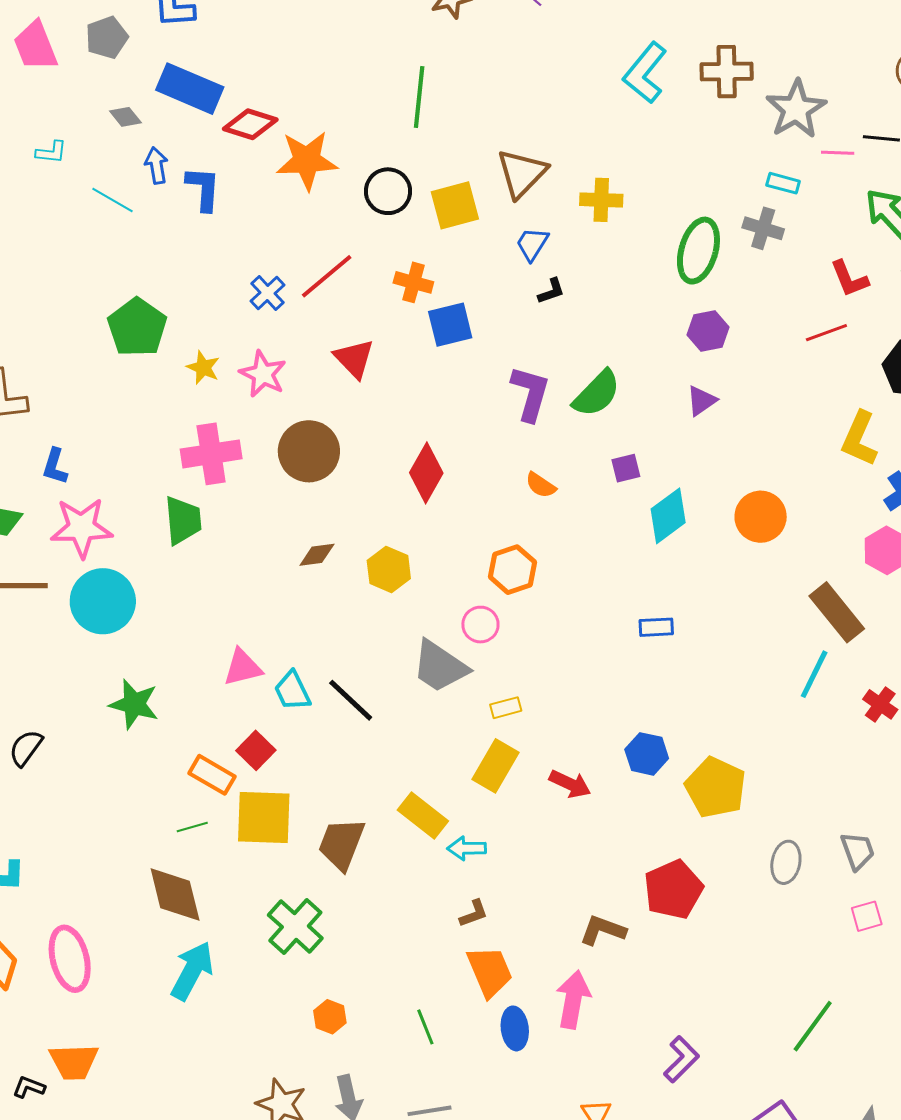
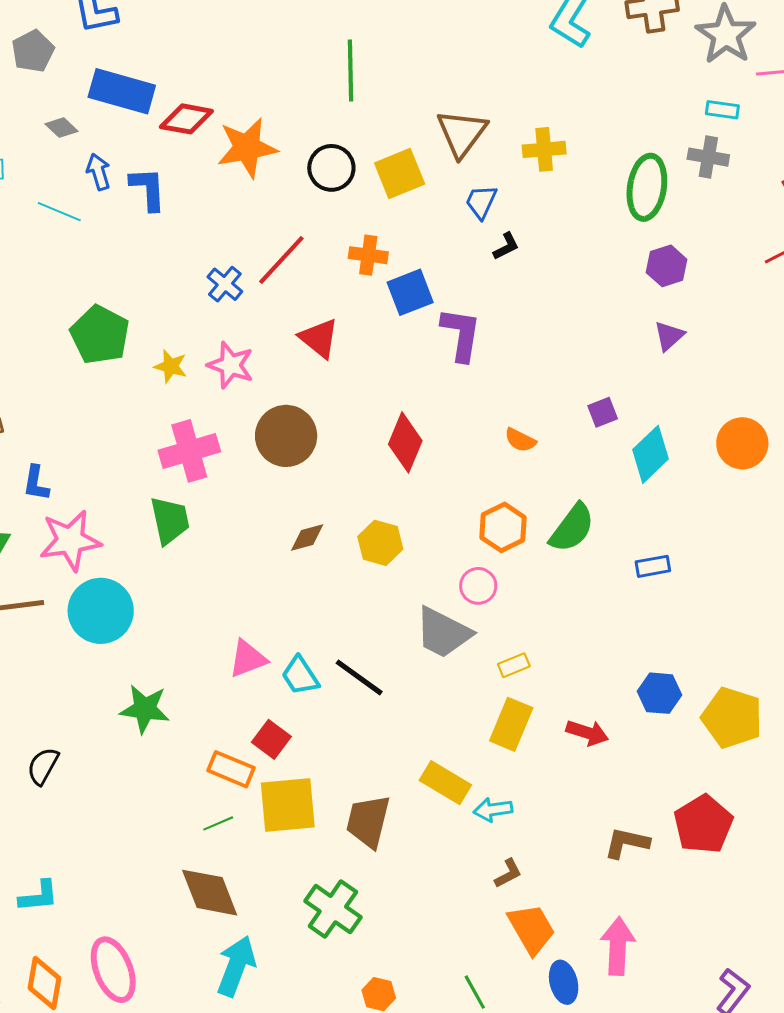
purple L-shape: (530, 393) -> (461, 334), moved
green semicircle: (597, 394) -> (572, 528), moved
brown L-shape: (603, 930) -> (627, 843), moved

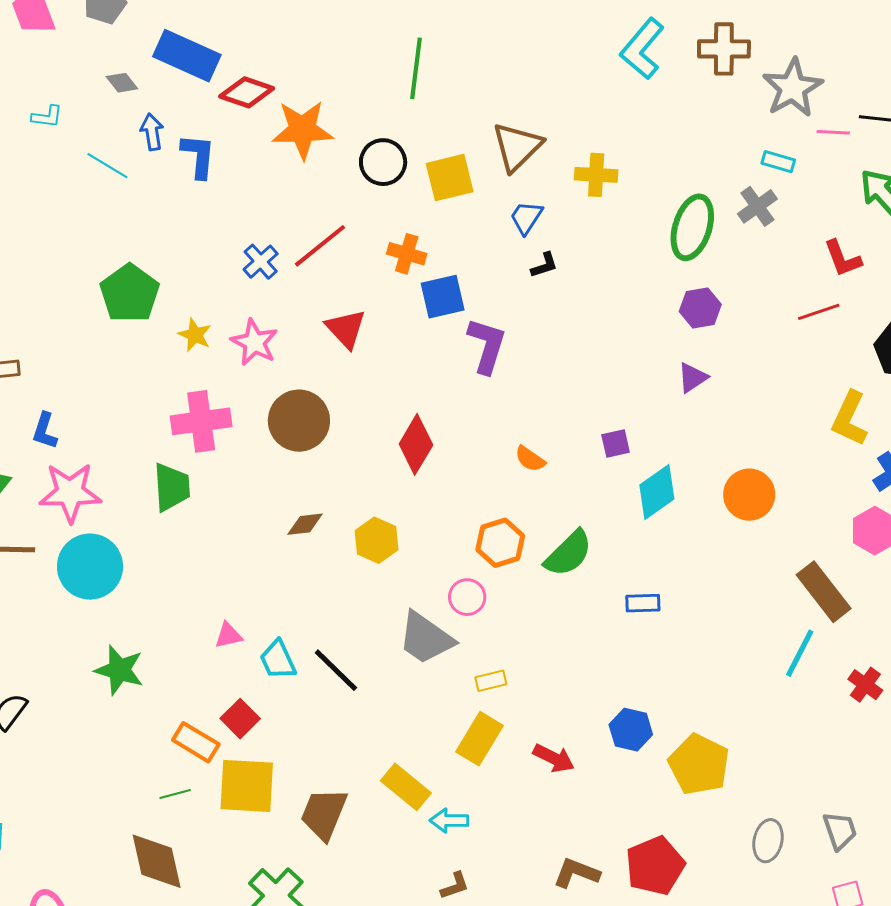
gray cross: (708, 157) -> (757, 206), turned 36
pink triangle: (248, 659) -> (228, 635), size x0.7

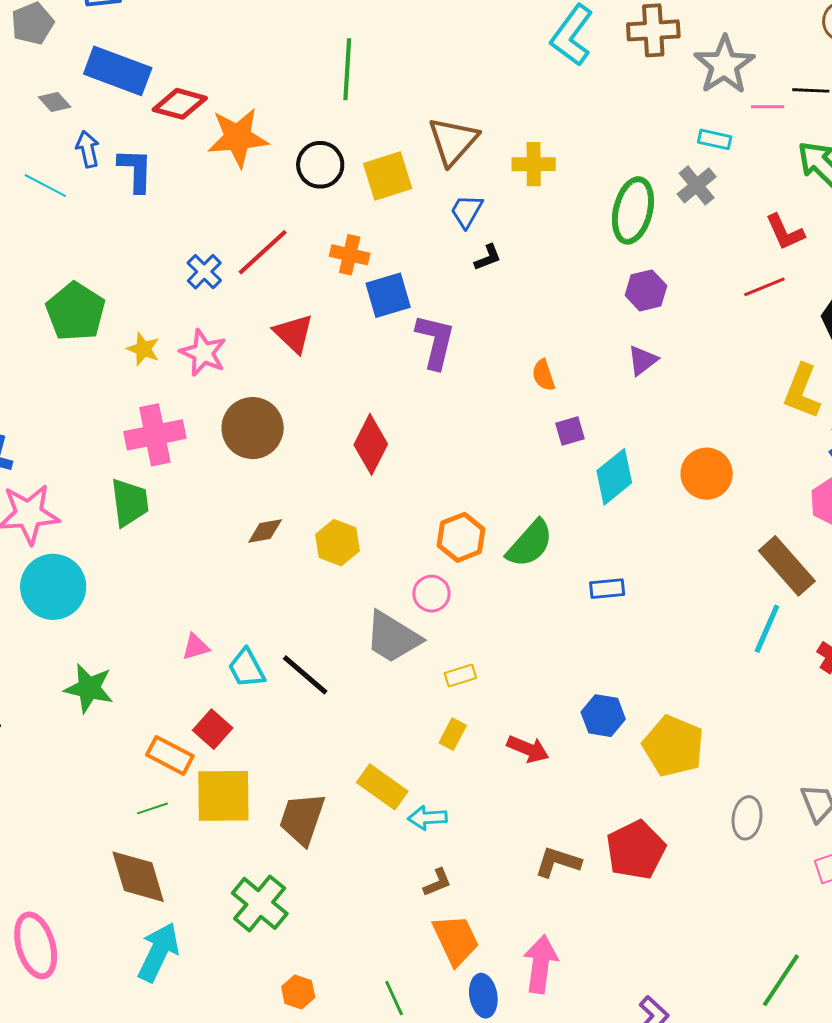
orange semicircle: (530, 459) -> (543, 375), moved, turned 40
yellow rectangle: (480, 739) -> (453, 734), size x0.6

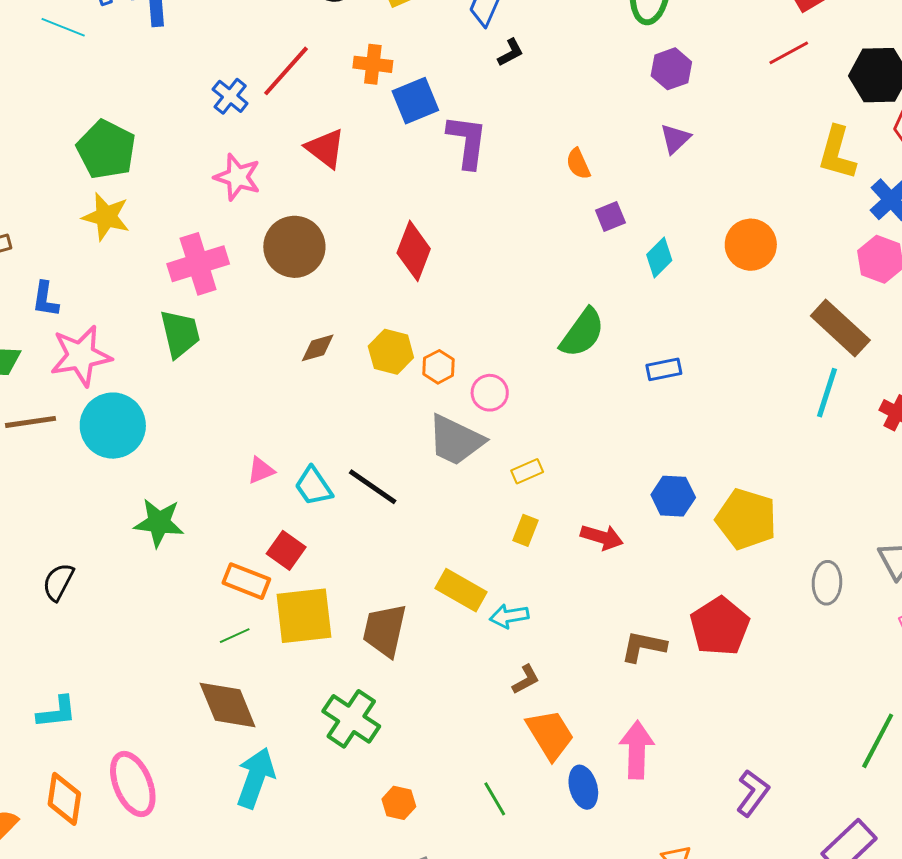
yellow star: (143, 349) -> (106, 217), moved, size x1.4
cyan diamond: (614, 477) -> (659, 258), size x0.7
orange hexagon: (461, 537) -> (439, 367), moved, size x0.7

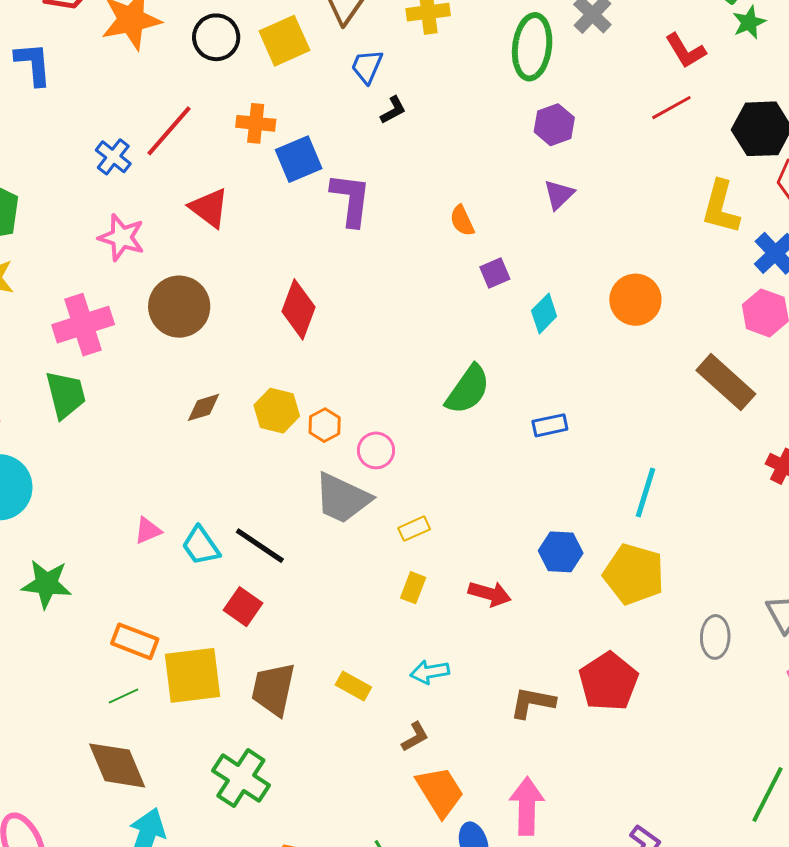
cyan line: (827, 393) -> (646, 492), moved
red square: (286, 550) -> (243, 607), moved
yellow rectangle: (461, 590) -> (353, 686), moved, size x0.7
cyan arrow: (509, 616) -> (430, 672), moved

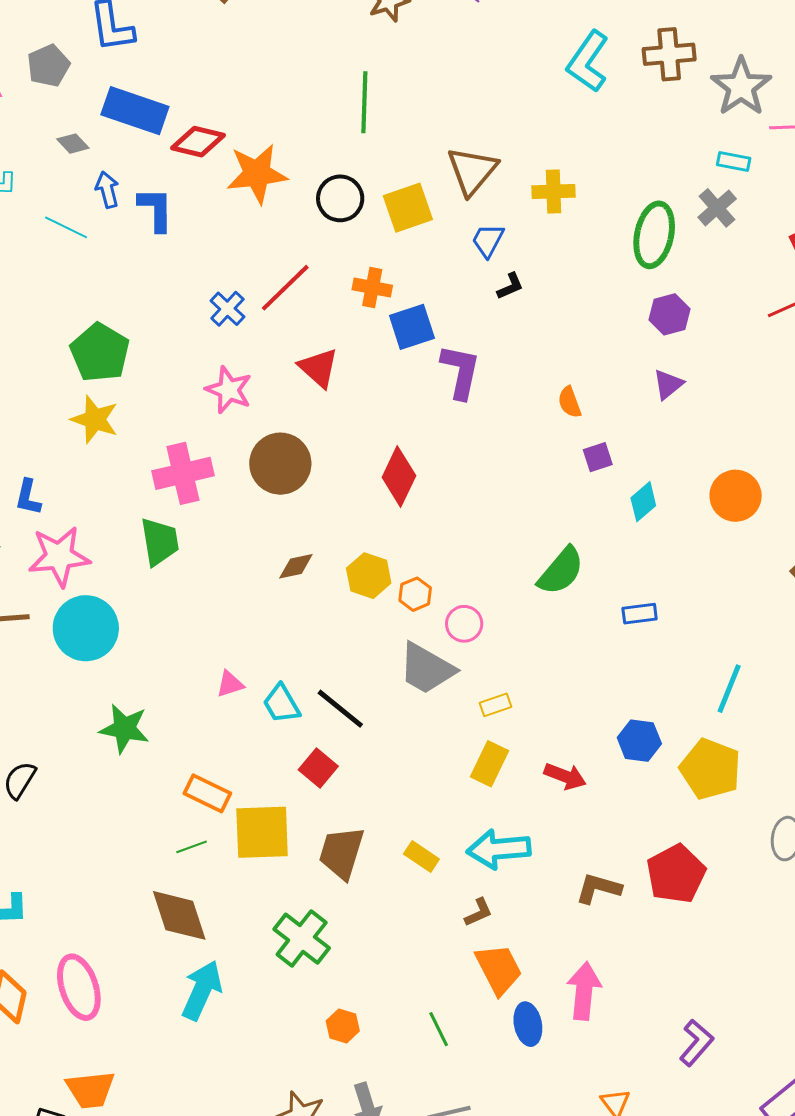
yellow rectangle: (413, 588) -> (490, 764), size x1.4
cyan arrow: (430, 672) -> (499, 849), size x1.6

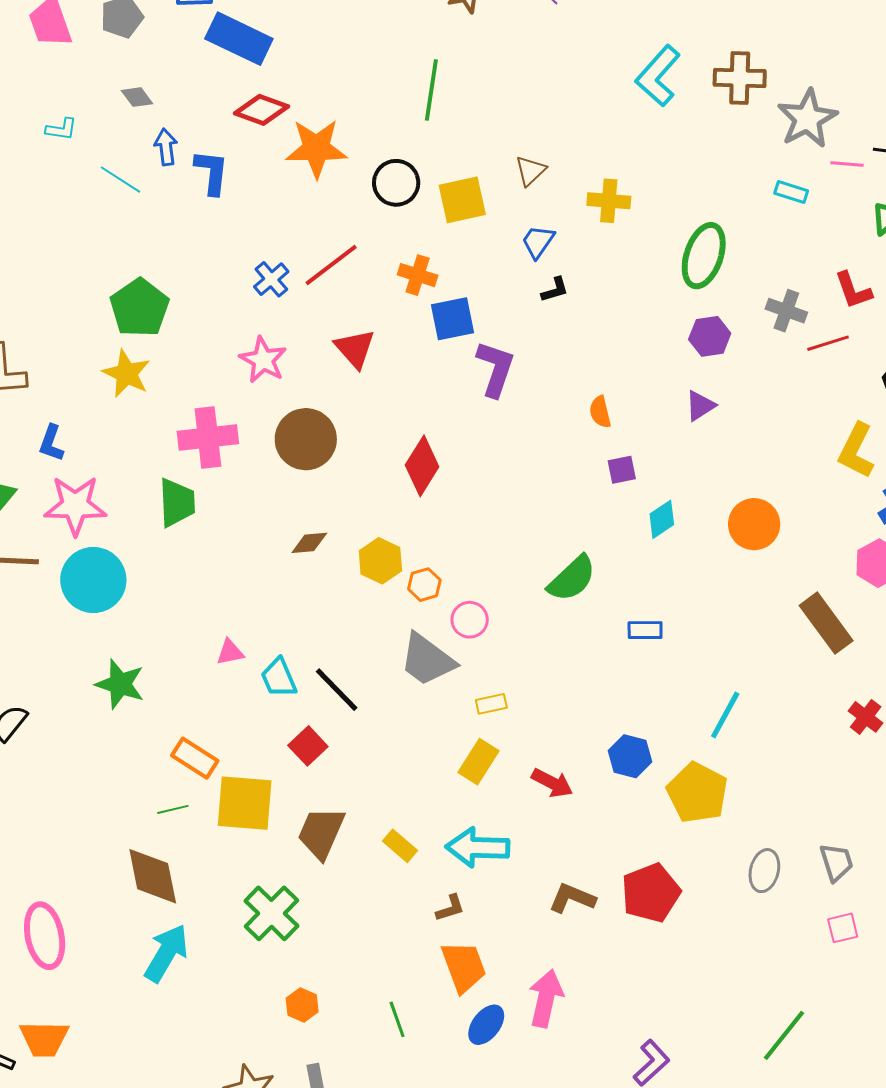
blue rectangle: (135, 111) -> (239, 39), moved
brown triangle: (472, 171) -> (530, 171), size x0.6
gray cross: (717, 208) -> (786, 311), moved, turned -36
blue ellipse: (528, 1024) -> (486, 1025), turned 42

